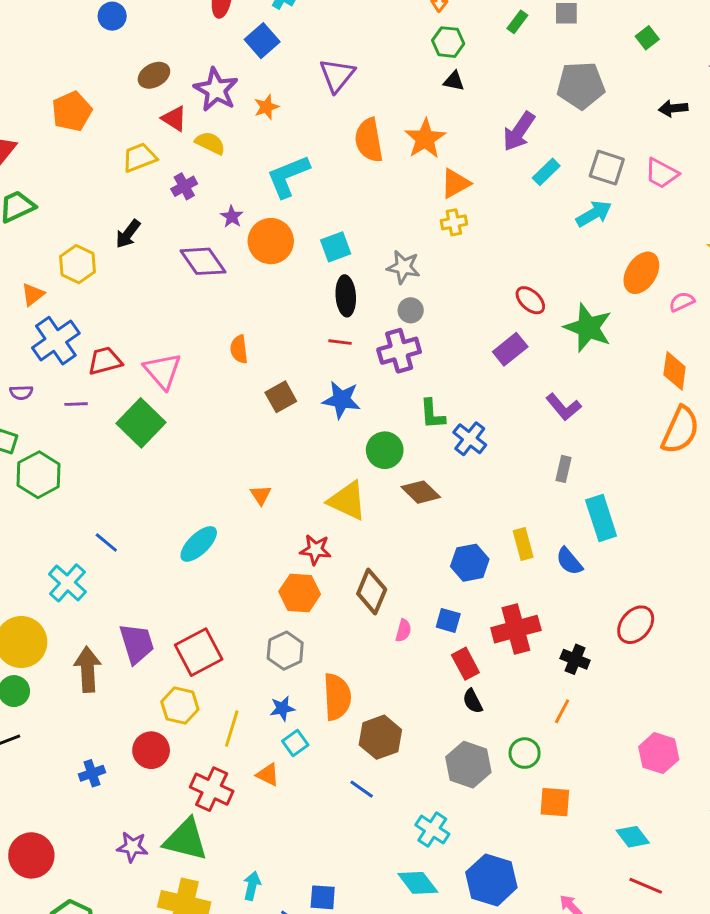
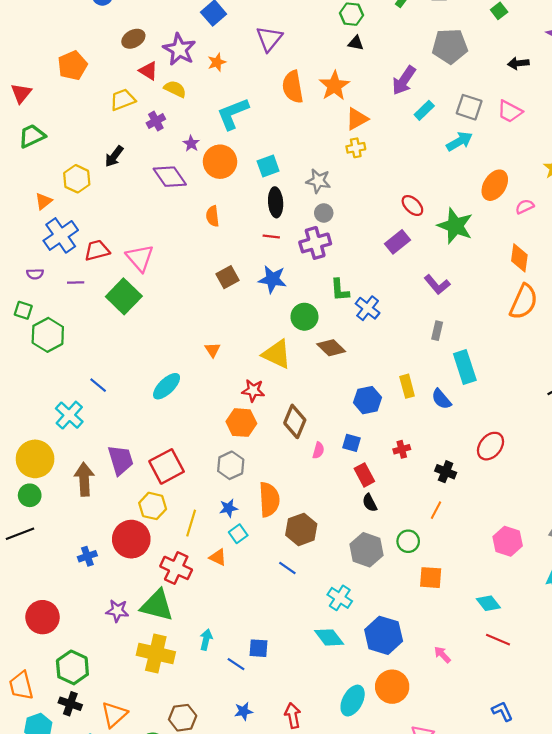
orange semicircle: (239, 349) -> (213, 216), moved
red cross: (516, 629) -> (402, 449), size x0.5
red circle: (151, 750) -> (131, 539), size x1.4

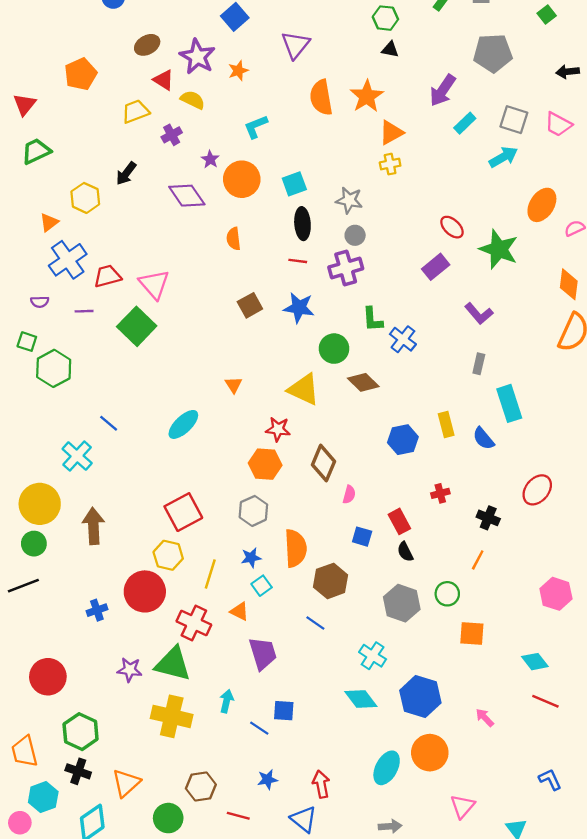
cyan L-shape: (233, 114) -> (256, 127), size x0.7
blue square: (352, 443) -> (362, 537), moved
purple trapezoid: (121, 460) -> (263, 653), moved

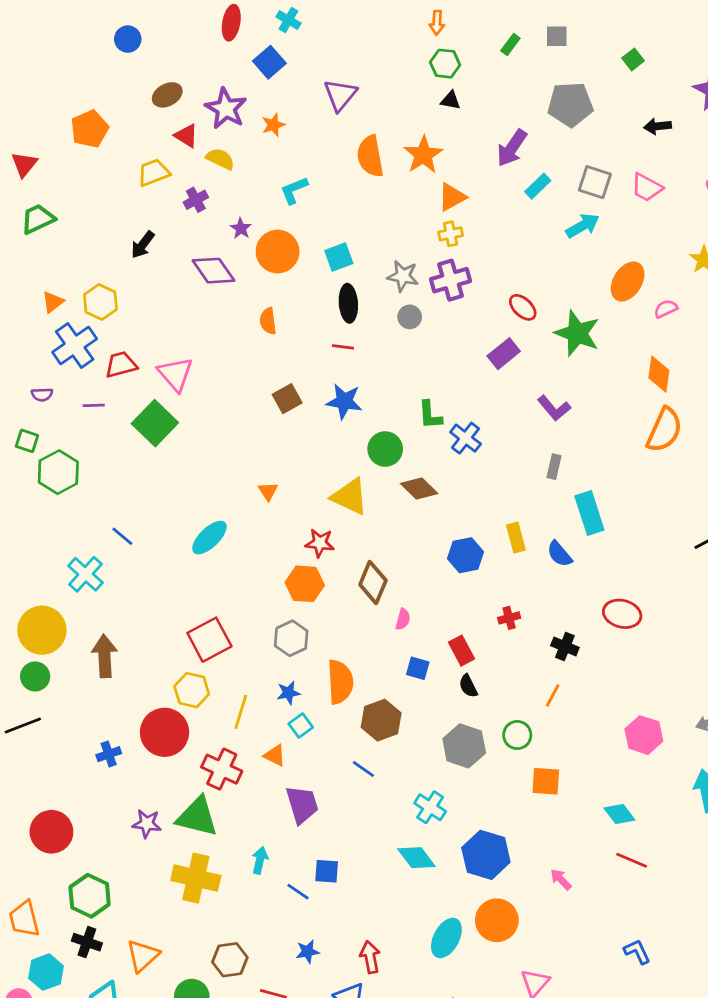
yellow hexagon: (85, 198) -> (100, 302), moved
purple cross: (346, 268) -> (451, 280), moved
red ellipse: (537, 490) -> (622, 614), turned 64

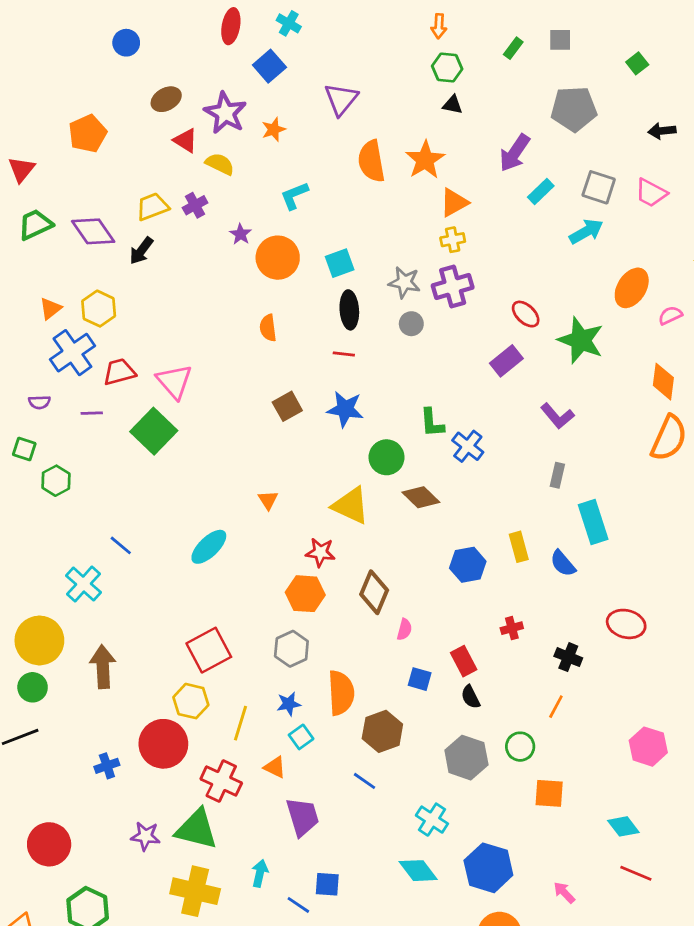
yellow trapezoid: (154, 173) -> (152, 207), moved
purple diamond: (214, 271) -> (93, 231), moved
green hexagon: (58, 472) -> (56, 481), size x0.7

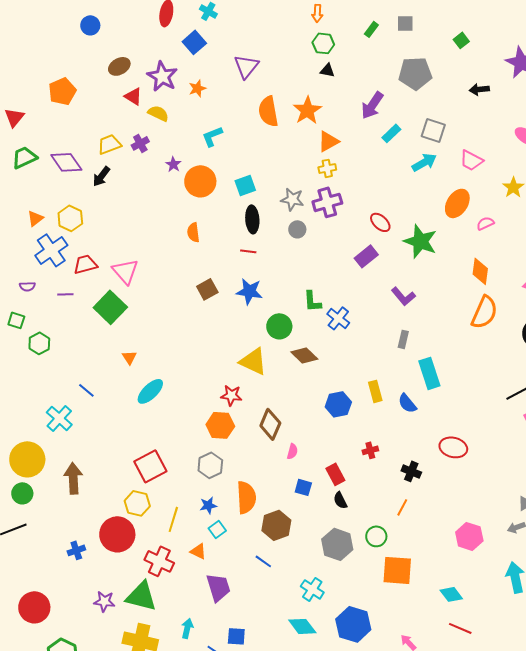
pink trapezoid: (651, 193) -> (471, 160), moved
orange triangle: (268, 500) -> (129, 357), moved
orange square: (549, 793) -> (397, 570), size x1.4

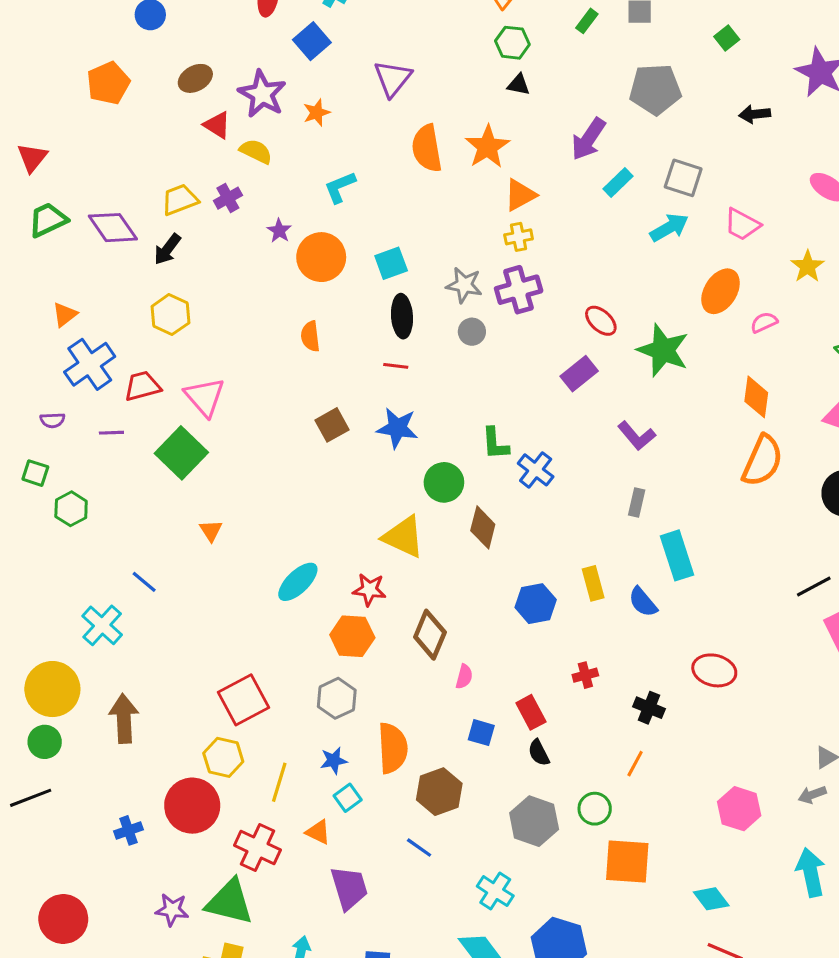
orange pentagon: (62, 91) -> (108, 83), moved
yellow hexagon: (70, 218) -> (170, 315), moved
brown diamond: (304, 355) -> (483, 527), turned 60
cyan ellipse: (150, 391) -> (298, 582), moved

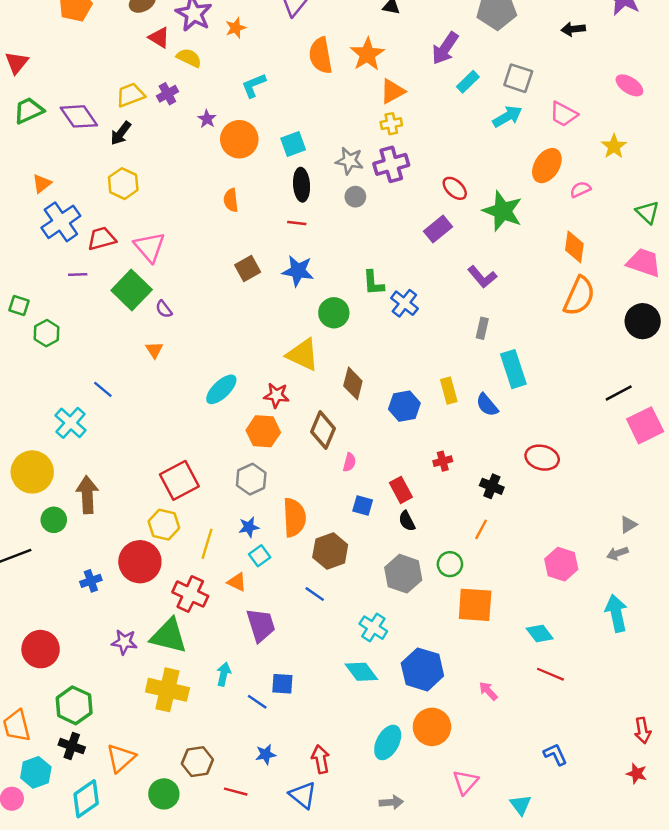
purple semicircle: (52, 420) -> (164, 309), moved, turned 54
brown diamond: (483, 527) -> (353, 383), moved
green circle: (45, 742) -> (54, 520), moved

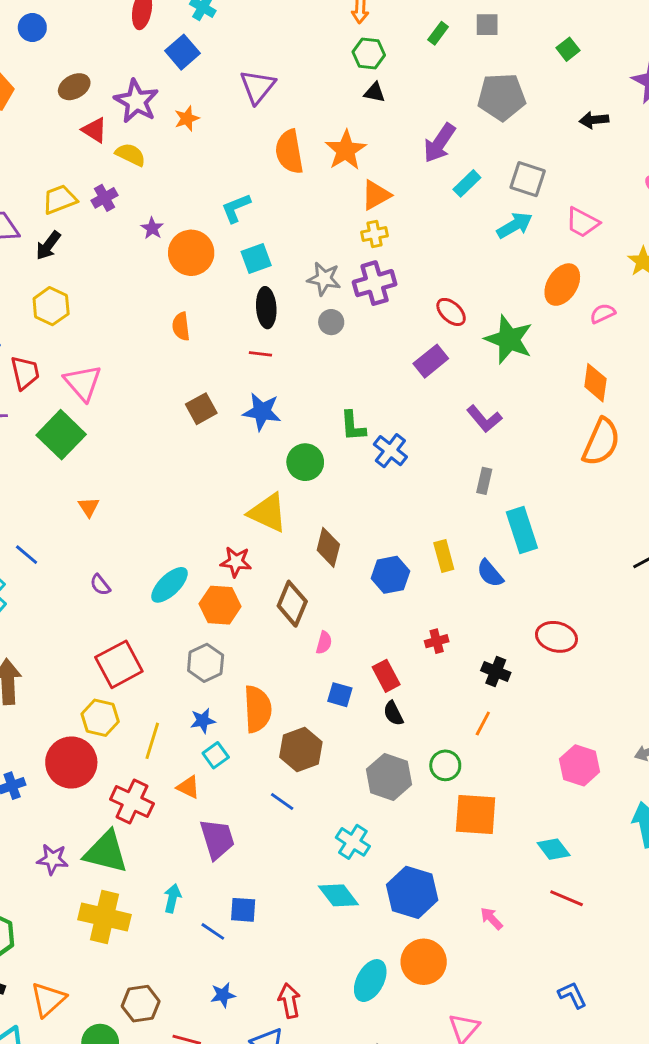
cyan L-shape: (254, 85) -> (236, 208), moved
red trapezoid: (102, 239) -> (25, 373), turned 92
purple semicircle: (164, 309) -> (100, 585), moved
cyan ellipse: (221, 389) -> (169, 585), moved

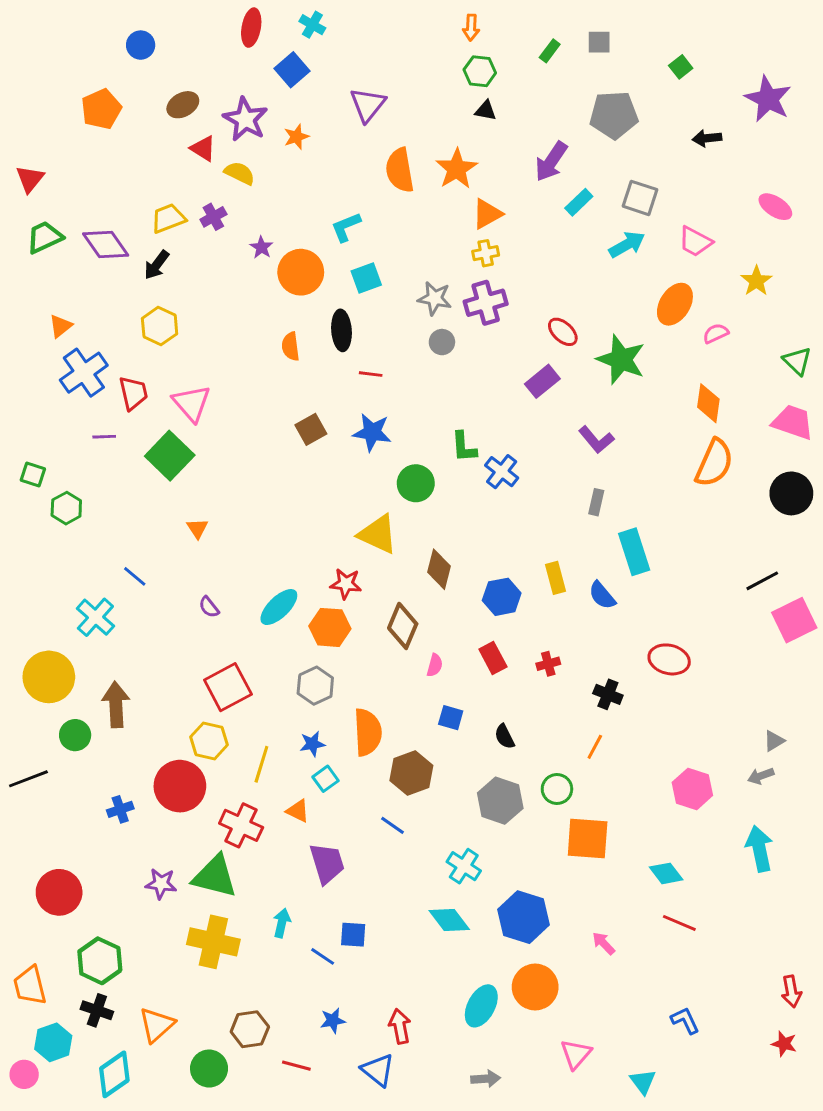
black ellipse: (266, 308) -> (342, 330), moved
red rectangle: (386, 676) -> (493, 658), moved

